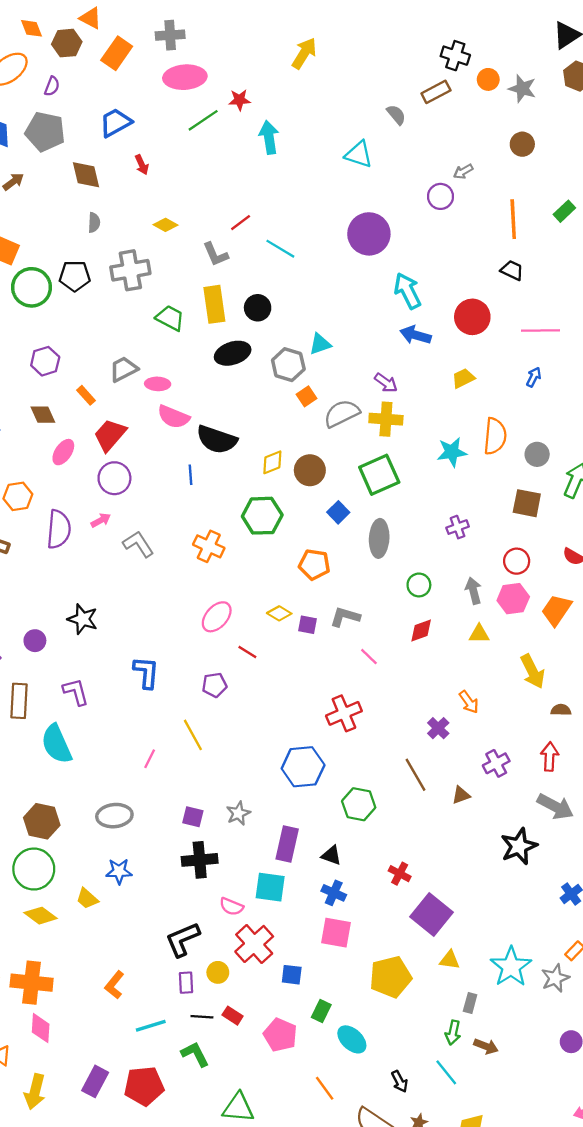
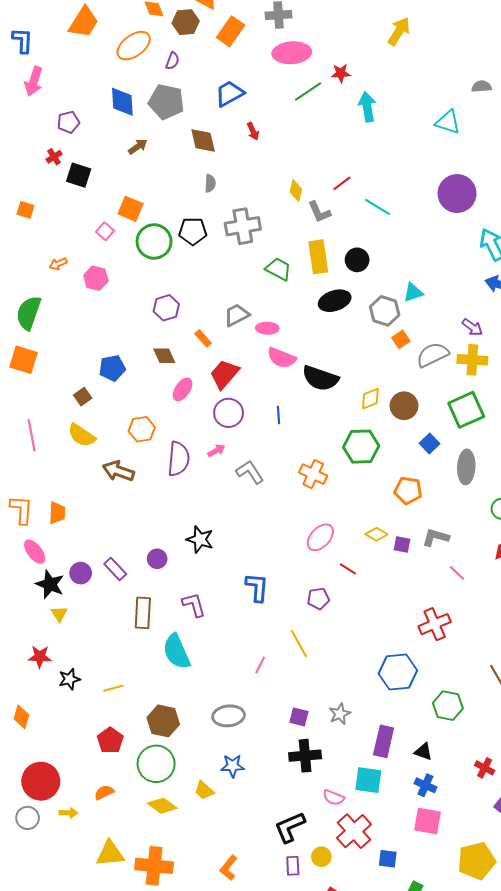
gray semicircle: (396, 115) -> (482, 86), turned -54
yellow diamond: (166, 225) -> (296, 190), moved, turned 75
blue line: (191, 475) -> (279, 415), moved

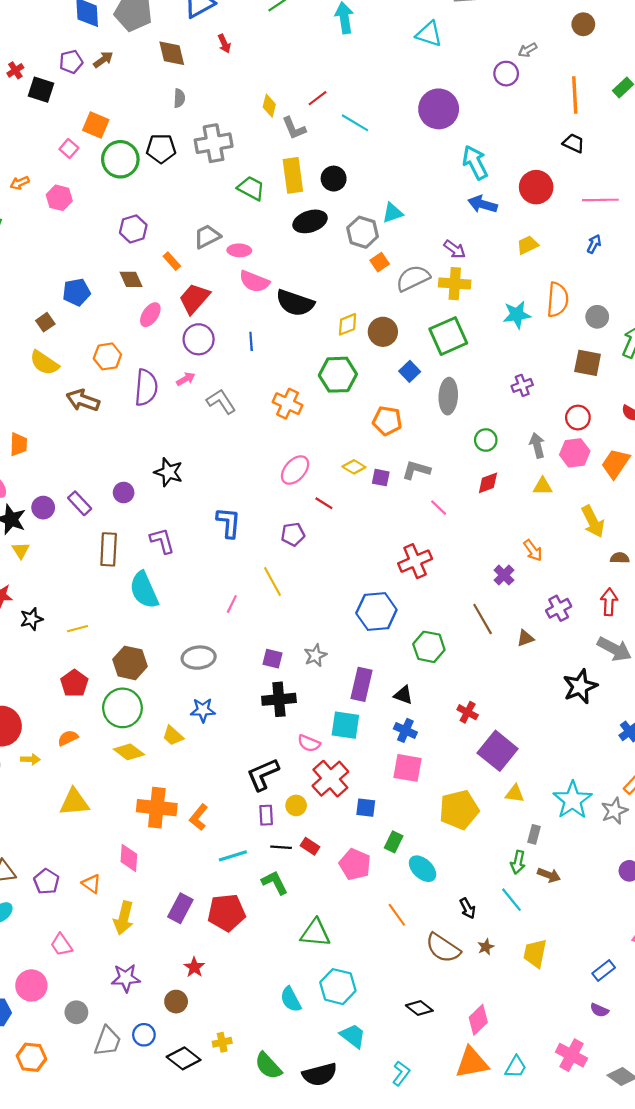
purple pentagon: (68, 122) -> (71, 62), moved
orange cross: (154, 866) -> (157, 808), moved

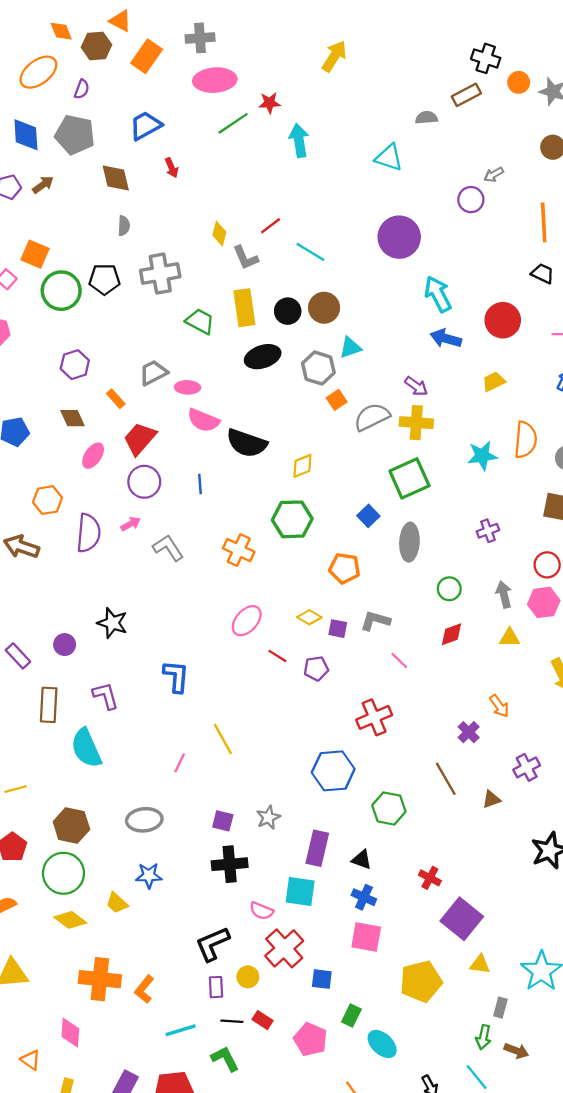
brown circle: (383, 332) -> (324, 308), moved
purple pentagon: (293, 534) -> (316, 668), moved

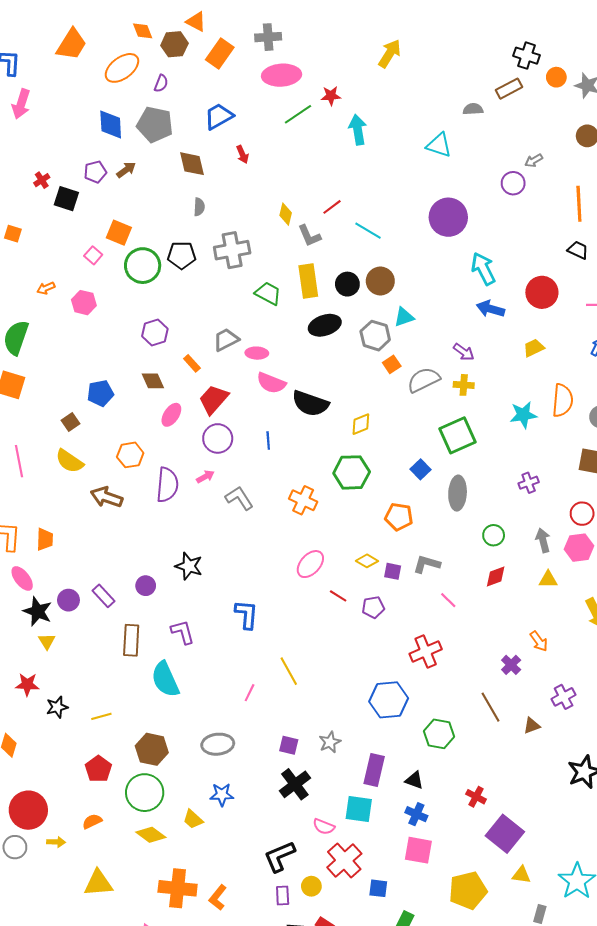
yellow cross: (416, 423) -> (464, 385), size x0.7
black cross: (230, 864) -> (295, 784), turned -32

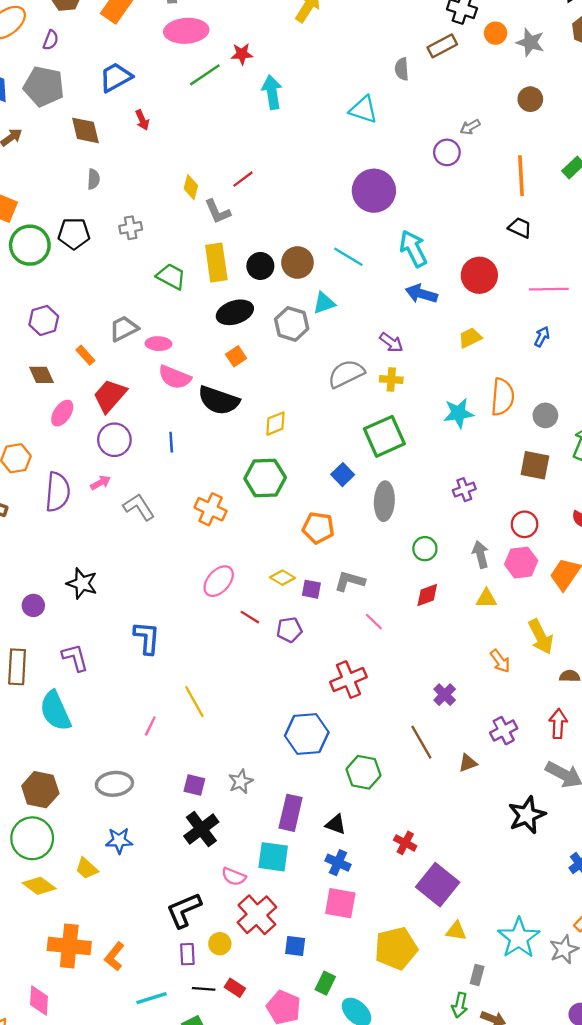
gray semicircle: (473, 109) -> (402, 69), turned -90
cyan line: (368, 231) -> (348, 257), moved
gray cross: (232, 250) -> (131, 228), size x0.6
orange square: (392, 364) -> (236, 356), moved
orange arrow: (539, 641) -> (500, 661), moved

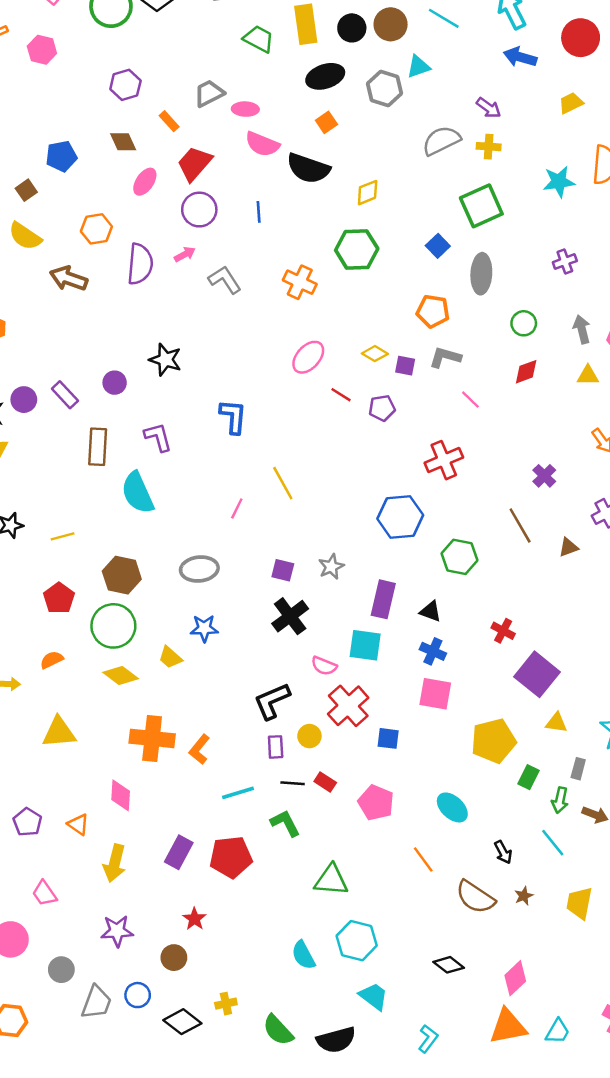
orange pentagon: (318, 528) -> (433, 311), moved
green rectangle: (325, 983) -> (529, 777), moved

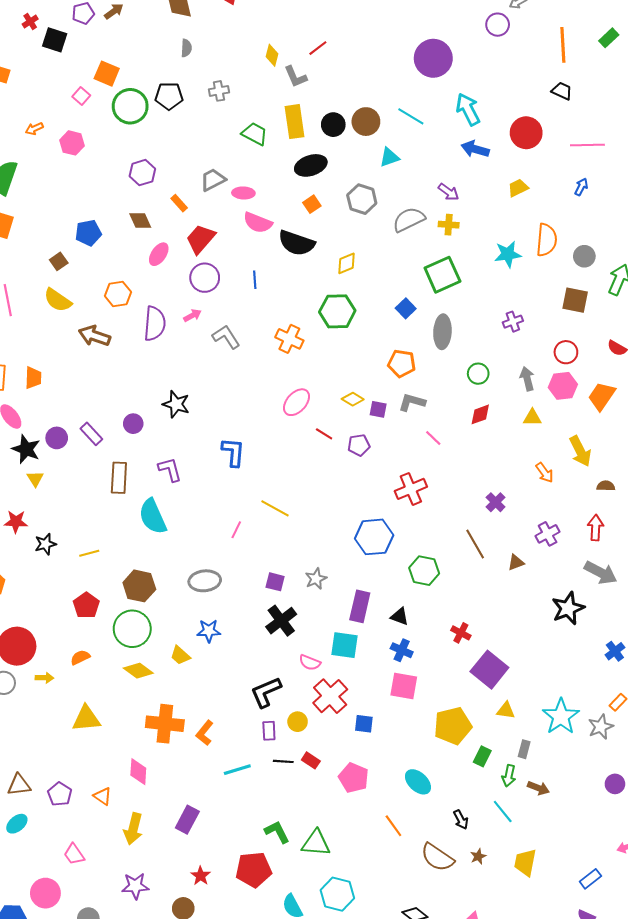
gray hexagon: (385, 88) -> (362, 199), moved
yellow line: (283, 483) -> (275, 508), turned -32
green L-shape: (285, 823) -> (277, 832), moved
red pentagon: (231, 857) -> (254, 870), moved

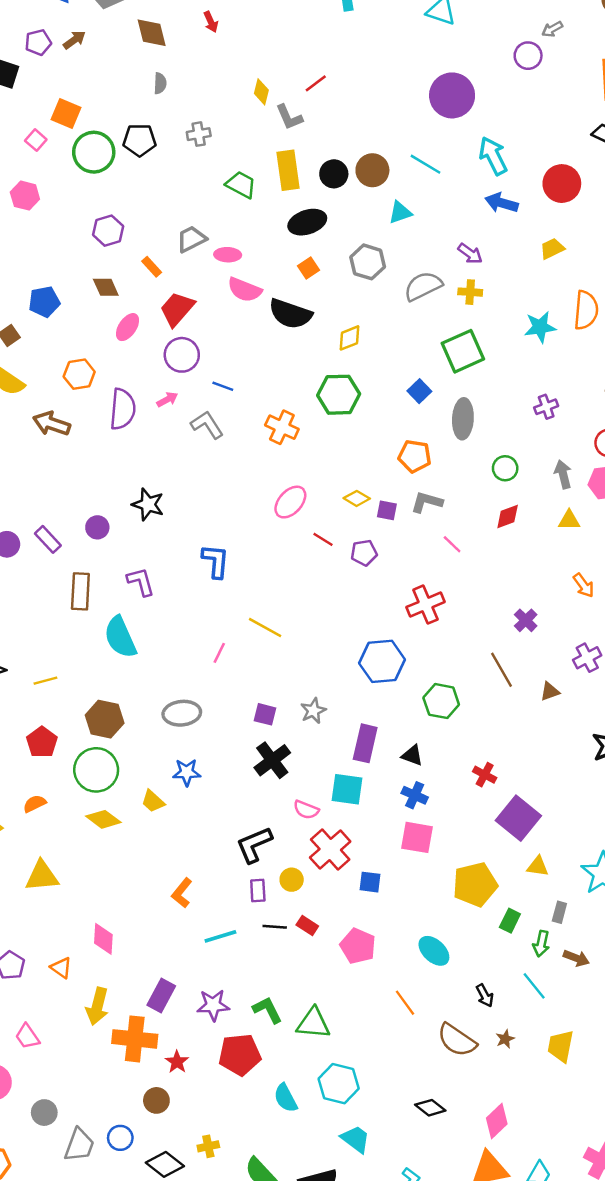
blue line: (255, 280) -> (223, 386), moved, turned -66
orange cross: (165, 724) -> (135, 1039), moved
purple star: (135, 886) -> (213, 1005), moved

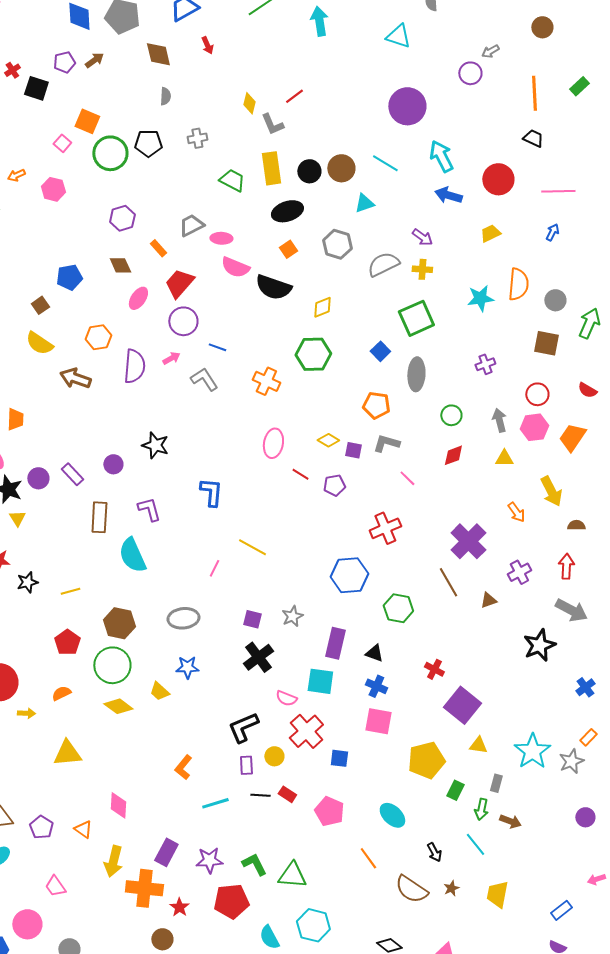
pink ellipse: (290, 502) -> (273, 443), turned -32
purple cross: (526, 620) -> (468, 541), size x1.8

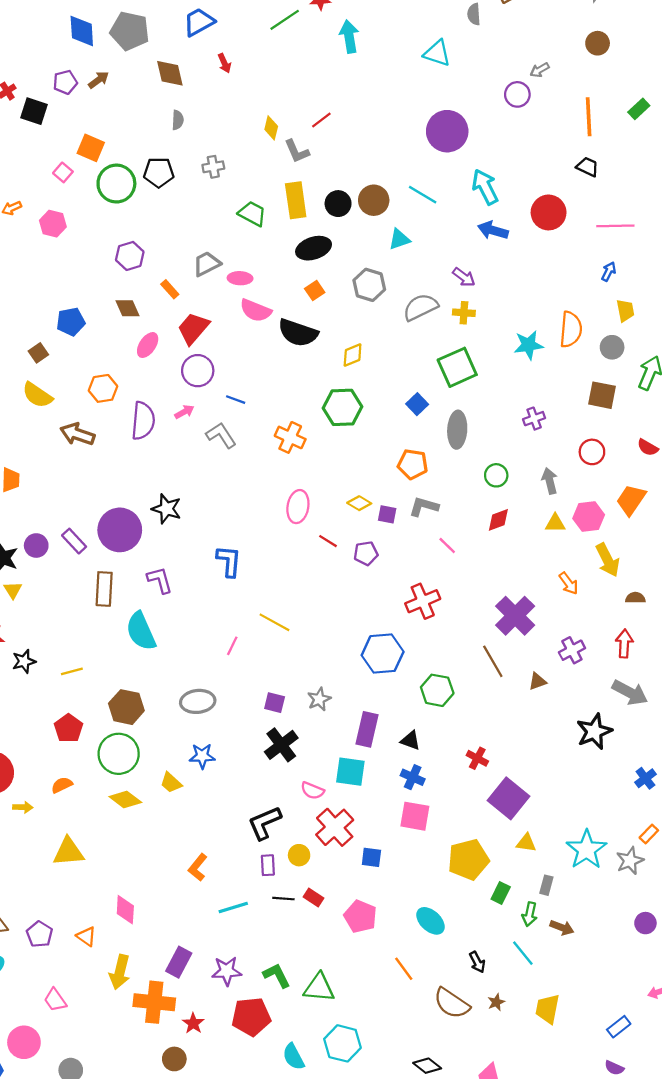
yellow trapezoid: (490, 233) -> (625, 311), moved, turned 105
pink hexagon: (534, 427) -> (589, 517), moved
purple circle: (113, 464) -> (120, 530), size x2.0

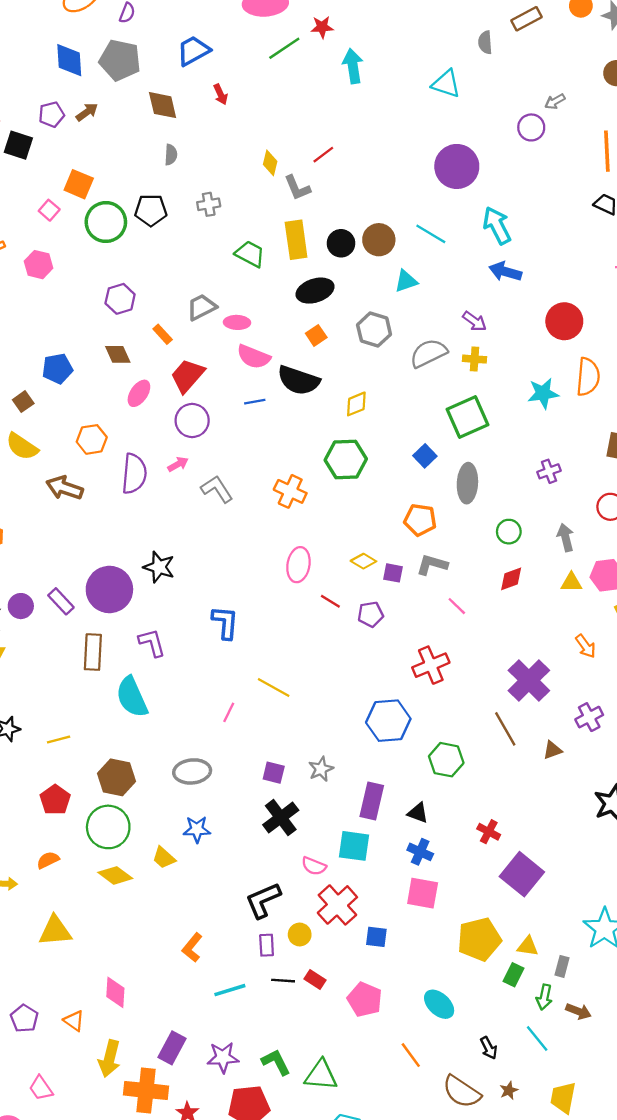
red circle: (549, 212) -> (564, 321), moved
blue line: (236, 400) -> (255, 402), moved, turned -30
yellow triangle: (526, 843) -> (528, 946), moved

